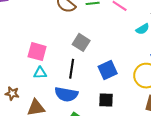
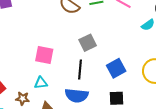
gray square: (81, 42) -> (88, 43), turned 36
cyan triangle: (40, 73) -> (41, 83), moved

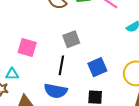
cyan triangle: (41, 83) -> (12, 74), moved

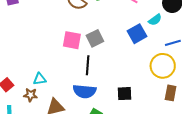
pink square: (27, 48) -> (72, 40), moved
blue square: (97, 67) -> (137, 34), moved

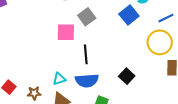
gray square: (95, 38) -> (87, 17), moved
cyan triangle: (40, 79) -> (59, 79), moved
black square: (125, 94) -> (127, 76), turned -35

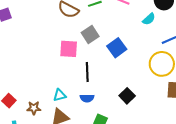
blue square: (129, 15) -> (117, 48), moved
blue semicircle: (87, 81) -> (87, 98), size x0.6

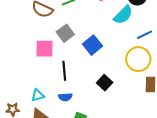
cyan semicircle: (149, 19) -> (123, 15), size x1.5
black square: (127, 96) -> (105, 83), moved

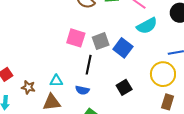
cyan semicircle: (123, 15) -> (147, 26), moved
gray square: (65, 33) -> (101, 41), moved
blue square: (93, 45) -> (123, 48), turned -30

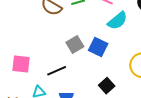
pink square: (76, 38) -> (21, 64), moved
black line: (89, 65) -> (57, 71), moved, turned 66

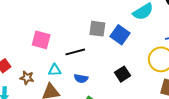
gray square: (75, 45) -> (97, 29), turned 30

